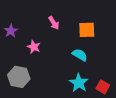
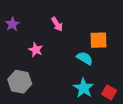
orange square: (87, 30) -> (99, 40), moved
purple star: (11, 31) -> (12, 24), moved

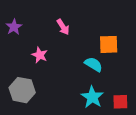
red square: (109, 92) -> (120, 102), turned -32

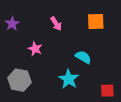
orange square: (109, 44) -> (96, 22), moved
cyan star: (92, 97) -> (69, 79), moved

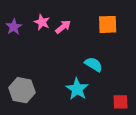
pink arrow: (56, 24) -> (63, 27), turned -96
pink star: (35, 49) -> (42, 22), moved

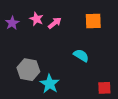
cyan star: (77, 89) -> (50, 84), moved
gray hexagon: (22, 90) -> (28, 70), moved

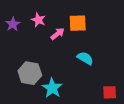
orange square: (93, 21) -> (78, 23), moved
pink arrow: (55, 23) -> (57, 34), moved

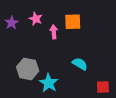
pink arrow: (57, 34) -> (54, 32), turned -56
cyan semicircle: (85, 58) -> (80, 64), moved

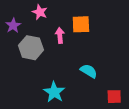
pink star: (36, 19) -> (40, 12), moved
gray hexagon: (28, 69) -> (31, 48), moved

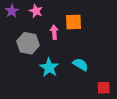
purple star: (13, 25) -> (12, 11), moved
cyan star: (54, 92) -> (49, 68), moved

